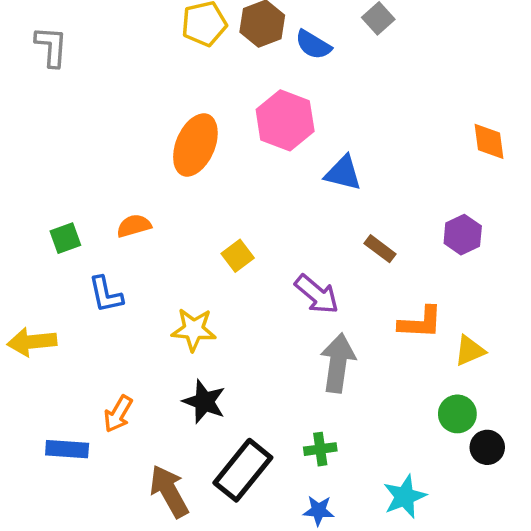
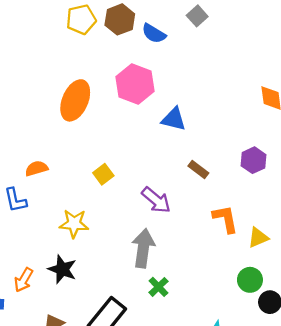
orange semicircle: (134, 226) -> (37, 168), moved
orange L-shape: (420, 323) -> (225, 219), turned -104
gray arrow: (338, 363) -> (143, 248), moved
black star: (204, 402) -> (62, 269), moved
green cross: (320, 449) -> (158, 287), moved, turned -36

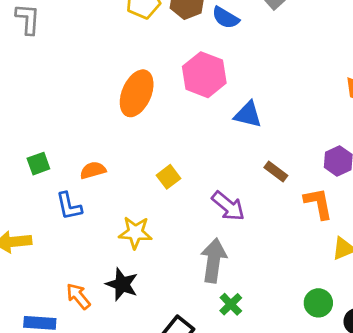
orange L-shape: (225, 219) -> (318, 203), moved
orange arrow: (24, 280) -> (78, 296), turned 110
green circle: (250, 280) -> (318, 303), moved

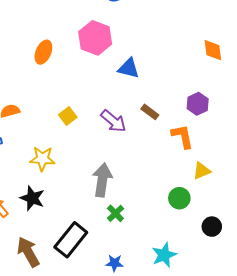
orange ellipse: (137, 93) -> (43, 52), size x0.7
purple arrow: (228, 206) -> (113, 121), moved
green circle: (318, 303) -> (179, 198), moved

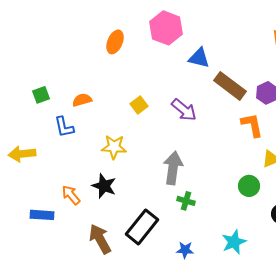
brown rectangle: (150, 112) -> (230, 86), moved, size x1.8
green cross: (115, 213) -> (186, 201), turned -30

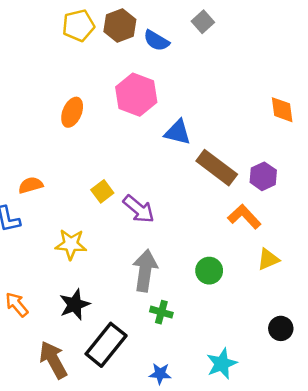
purple arrow: (184, 110) -> (139, 209), moved
orange L-shape: (252, 125) -> (244, 217), turned -32
black star: (104, 186) -> (75, 305), moved, turned 30
green circle: (249, 186) -> (209, 271), moved

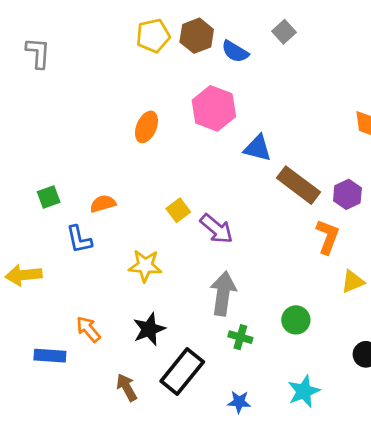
orange L-shape: (244, 217) -> (328, 237), turned 64
green circle: (209, 271) -> (296, 320), moved
brown arrow: (53, 360) -> (127, 387), size x0.7

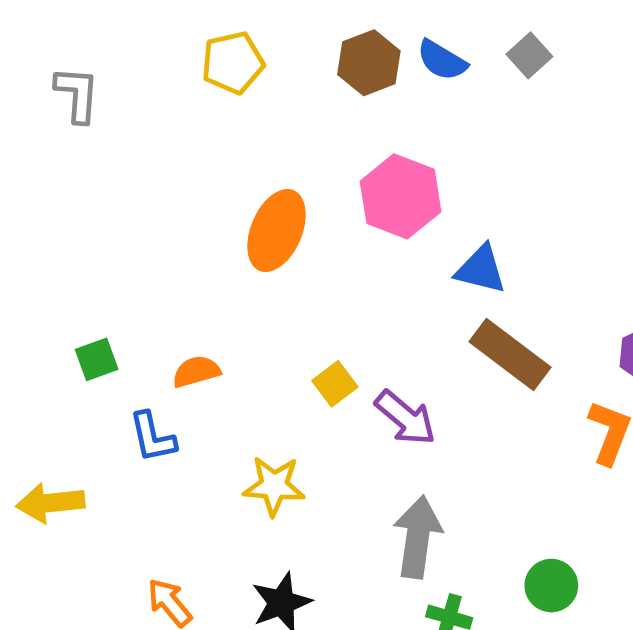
yellow pentagon: (153, 36) -> (233, 63), moved
blue semicircle: (235, 52) -> (442, 60), moved
orange ellipse: (146, 127) -> (277, 230), size x1.4
brown rectangle: (299, 185) -> (510, 355), moved

